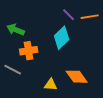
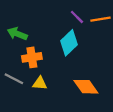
yellow triangle: (51, 85) -> (40, 83), moved

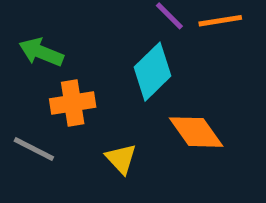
yellow triangle: (40, 83) -> (121, 159), moved, turned 42
orange diamond: (86, 87) -> (196, 132), moved

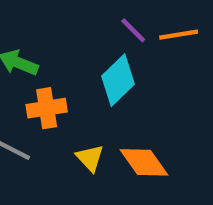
orange diamond: (196, 132) -> (144, 162), moved

